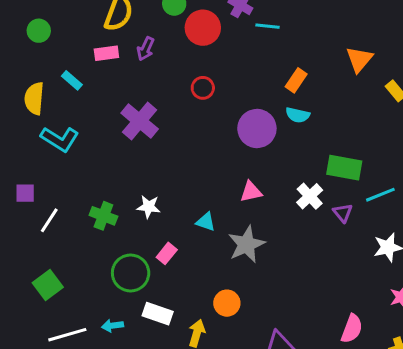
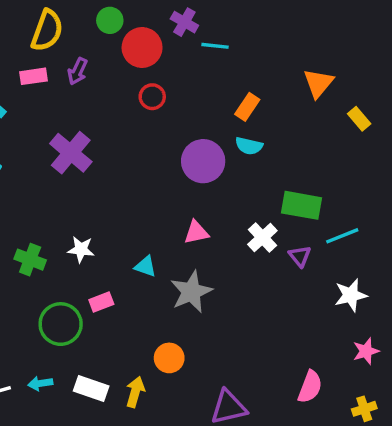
red circle: (203, 88) -> (152, 97), moved
pink rectangle: (167, 253) -> (101, 302), turned 30
white rectangle: (158, 314) -> (91, 388), moved

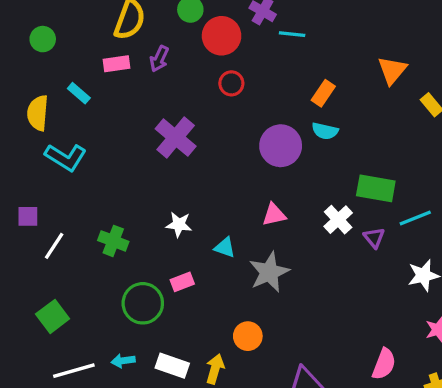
purple cross: (71, 153) -> (176, 138), moved
white star: (81, 249) -> (179, 225), moved

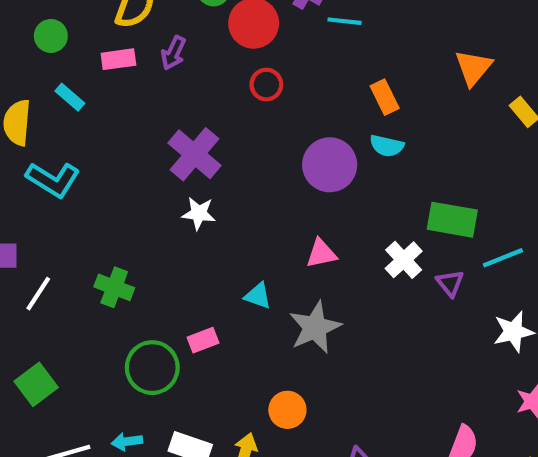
green circle: (43, 39) -> (51, 36), moved
orange rectangle: (323, 93) -> (385, 97), turned -60
white star: (179, 225) -> (199, 213), moved

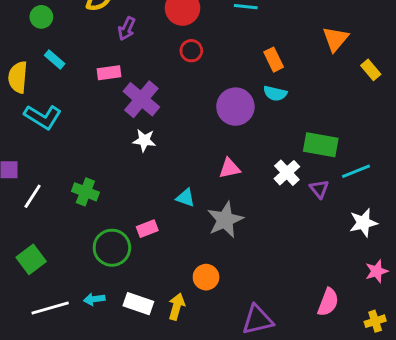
pink rectangle: (118, 59) -> (109, 73), moved

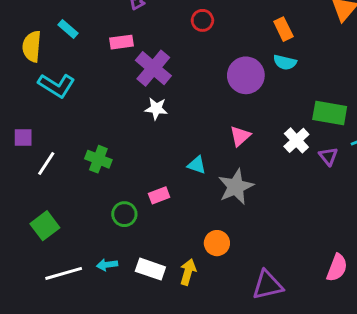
pink triangle: (230, 168) -> (240, 136), turned -30
green circle: (112, 248) -> (124, 214), size x0.7

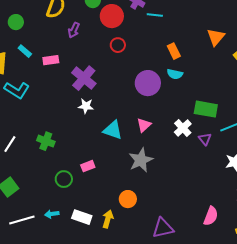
pink rectangle: (121, 42) -> (51, 60), moved
cyan triangle: (197, 165) -> (113, 130), moved, size x1.5

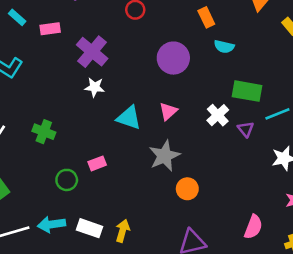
cyan semicircle: (175, 74) -> (224, 47), moved
orange circle: (128, 199) -> (187, 189), moved
cyan arrow: (52, 214) -> (51, 224), size x1.5

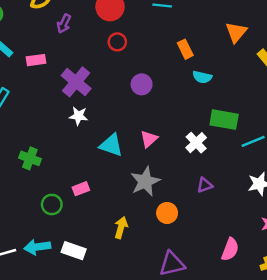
purple circle: (173, 58) -> (142, 84), moved, size x0.7
purple triangle: (246, 129) -> (205, 185), moved, turned 49
yellow arrow: (123, 231) -> (121, 228), moved

